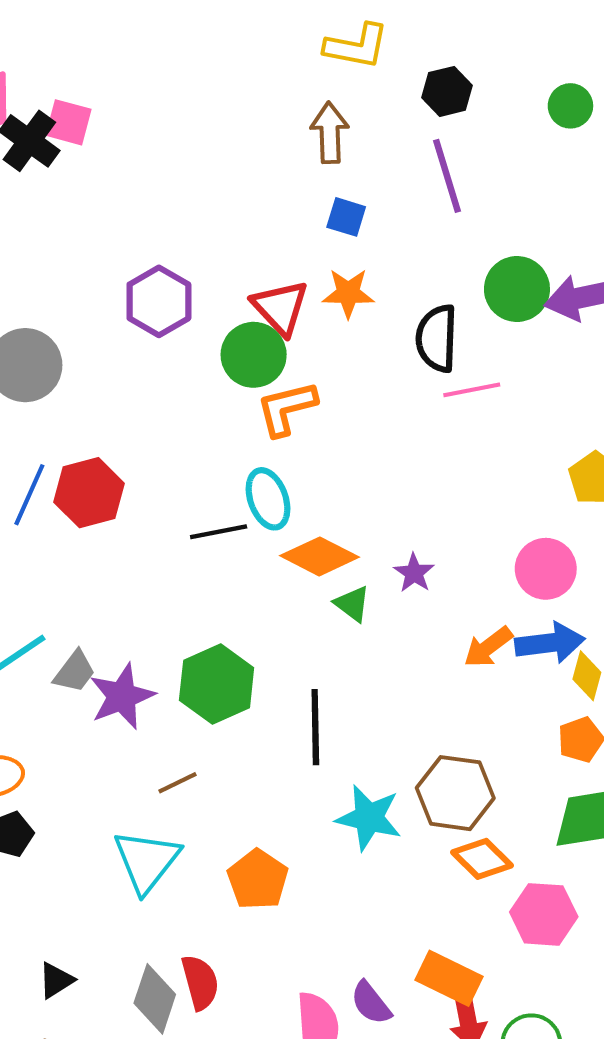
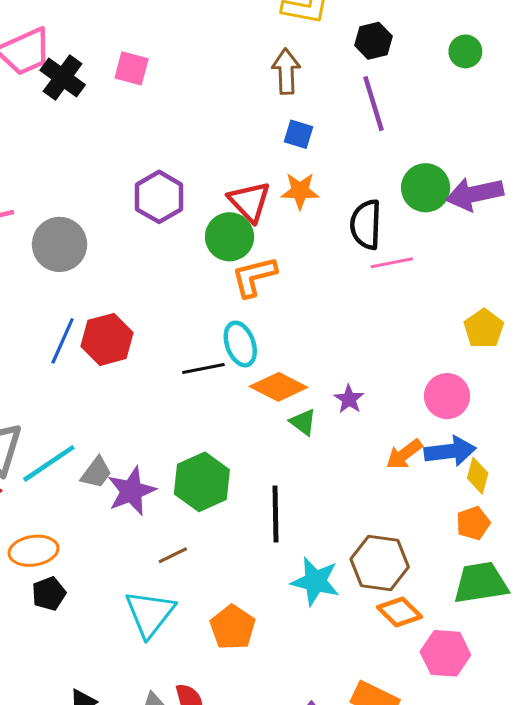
pink square: (68, 122) -> (132, 68), moved

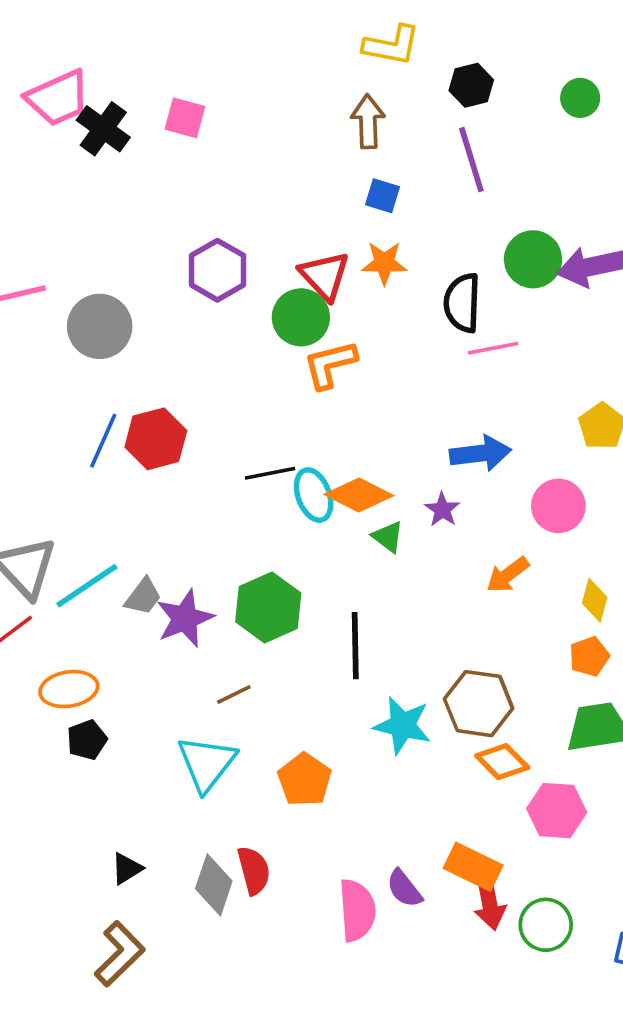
cyan ellipse: (240, 344) -> (314, 495), moved
blue arrow: (450, 451) -> (480, 453), moved

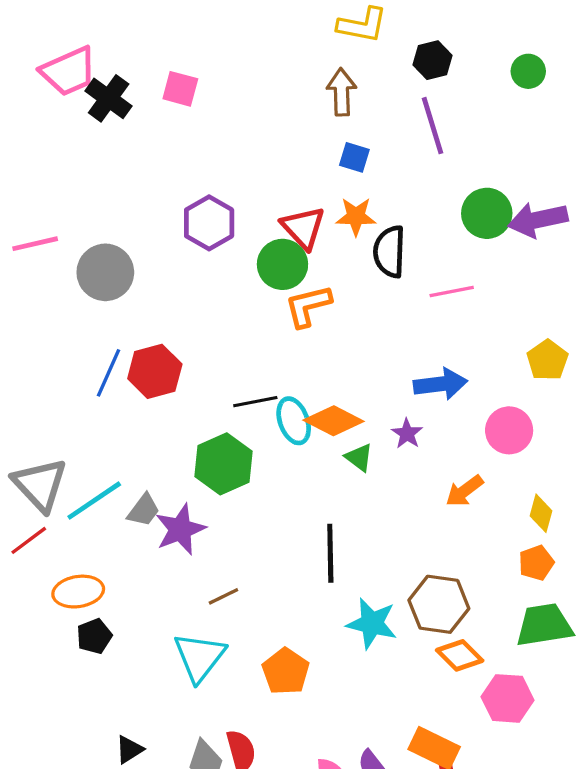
black semicircle: (462, 303) -> (389, 252), moved
green hexagon: (268, 607) -> (223, 464), moved

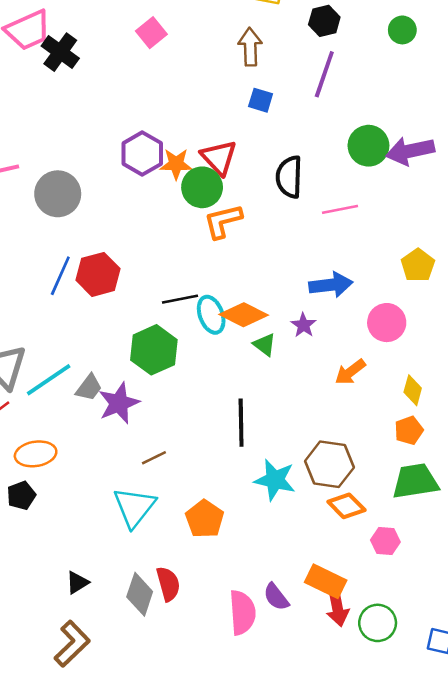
pink square: (180, 89) -> (151, 33), moved, turned 36
purple line: (432, 126) -> (324, 74), turned 36
orange star: (356, 217) -> (176, 164), moved
black pentagon: (94, 636) -> (21, 495), moved
pink hexagon: (507, 698) -> (385, 541), size x0.7

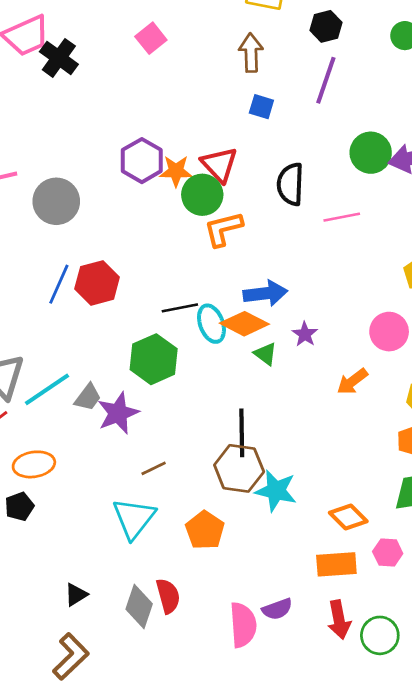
blue arrow: (331, 285) -> (265, 293), moved
brown hexagon: (329, 464) -> (239, 468), moved
orange rectangle: (326, 581) -> (336, 564), moved, turned -30
purple semicircle: (276, 597) -> (277, 609), turned -72

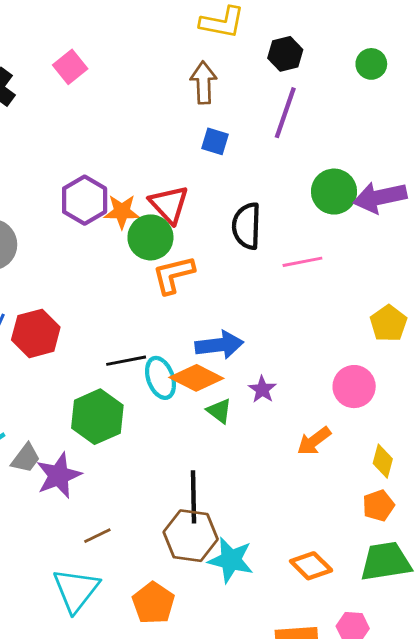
pink square: (151, 38) -> (70, 67), moved
orange diamond: (348, 517) -> (311, 566), moved

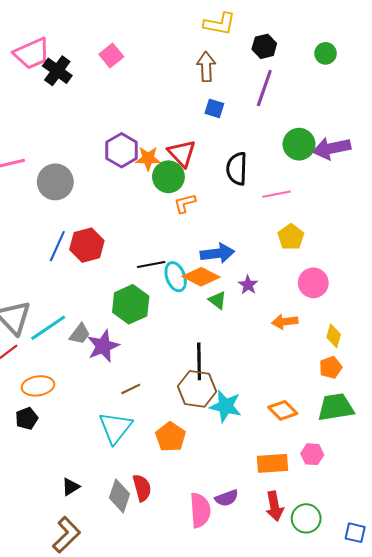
orange L-shape: (173, 275) -> (185, 203), size x0.7
yellow pentagon: (388, 323) -> (291, 237), moved
orange arrow: (314, 441) -> (285, 322), turned 30

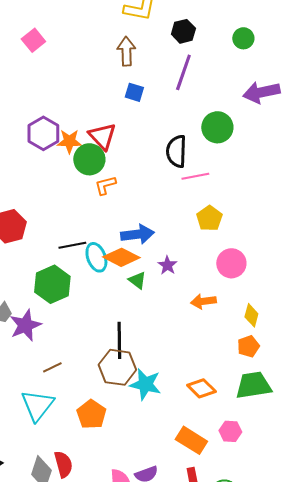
purple arrow: (332, 148) -> (261, 92), moved
black semicircle: (237, 169) -> (176, 151), moved
orange rectangle: (272, 463) -> (191, 440), turned 36

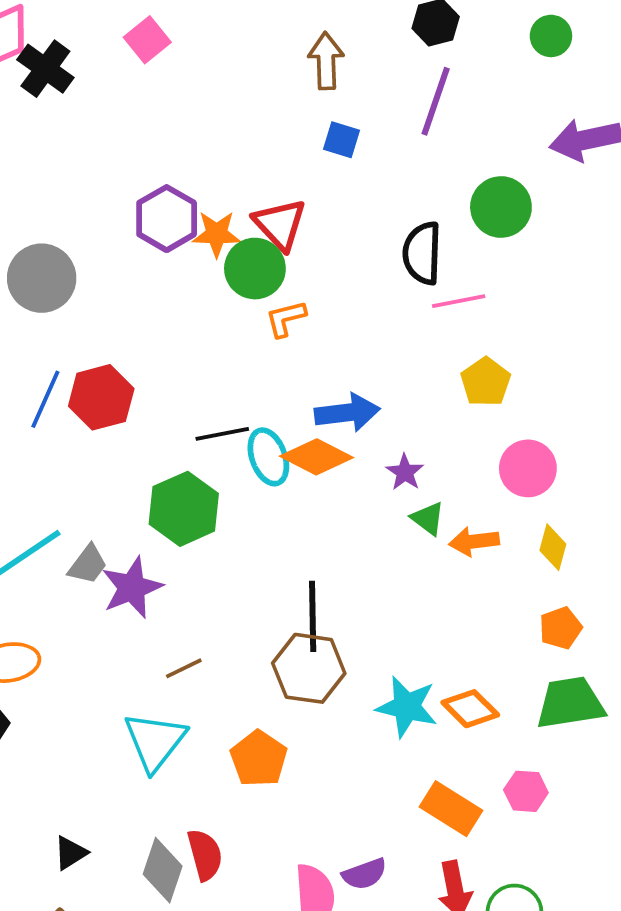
green triangle: (137, 280) -> (428, 518), moved
yellow diamond: (251, 315) -> (553, 547), moved
cyan star: (145, 384) -> (407, 707), moved

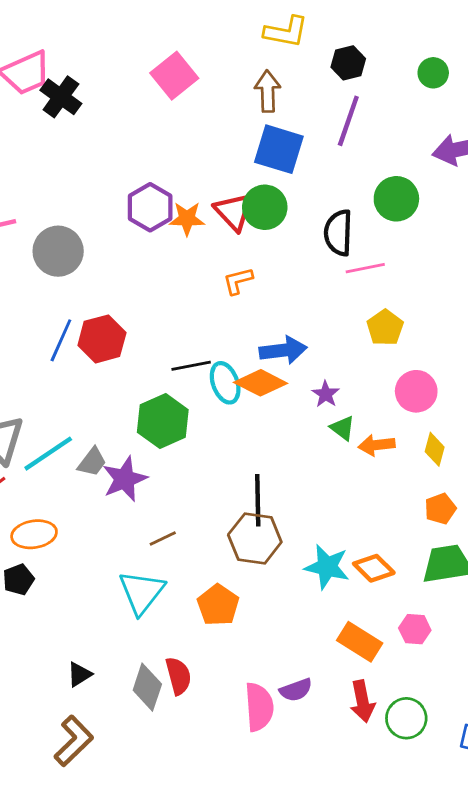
pink square: (147, 40) -> (174, 76), moved, size x1.4
blue square: (341, 140) -> (279, 149), size x1.8
green circle: (255, 269) -> (265, 207), moved

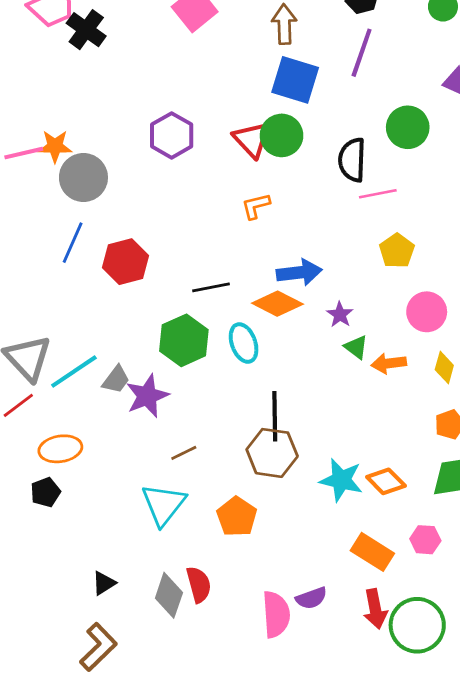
orange star: (187, 219) -> (55, 146), moved
blue line: (61, 340) -> (73, 243), moved
cyan ellipse: (225, 383) -> (244, 343), moved
green circle: (406, 718) -> (417, 625), size x1.4

